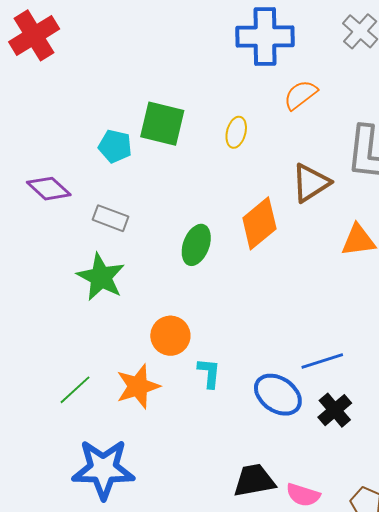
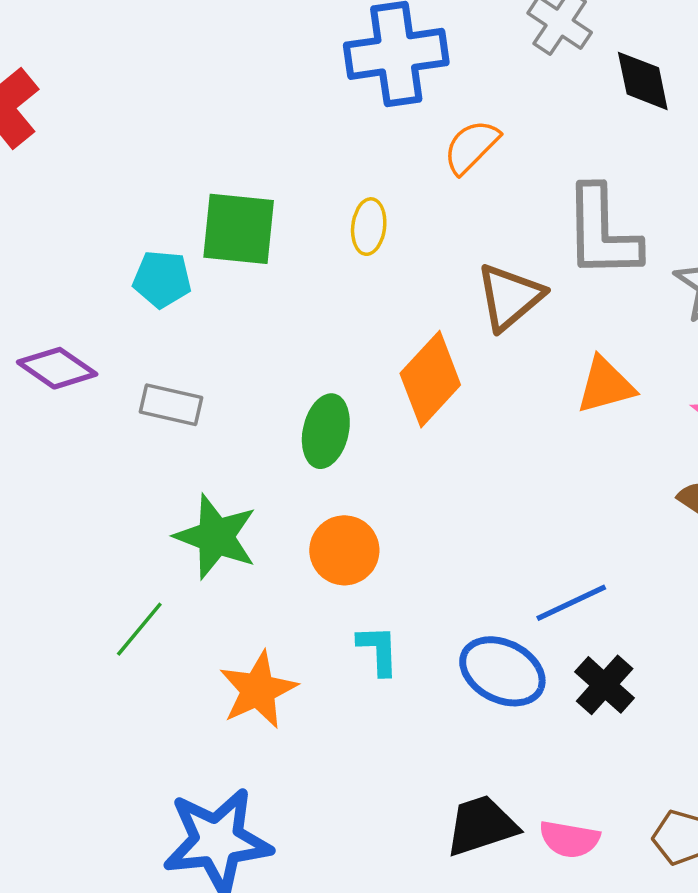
green star: (101, 277) -> (216, 537), moved
orange circle: (170, 336) -> (344, 550), moved
green line: (75, 390) -> (139, 629), moved

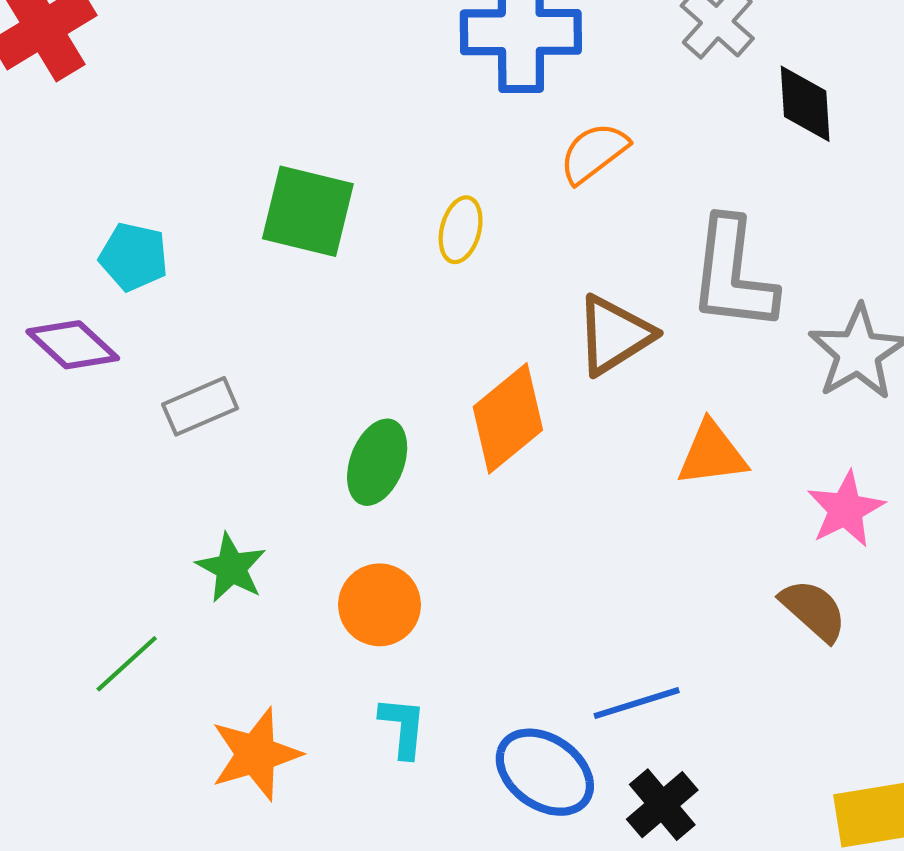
cyan pentagon: (162, 279) -> (134, 257), moved
gray rectangle: (171, 405) -> (200, 406), turned -44
green star: (216, 537) -> (231, 568), size x0.7

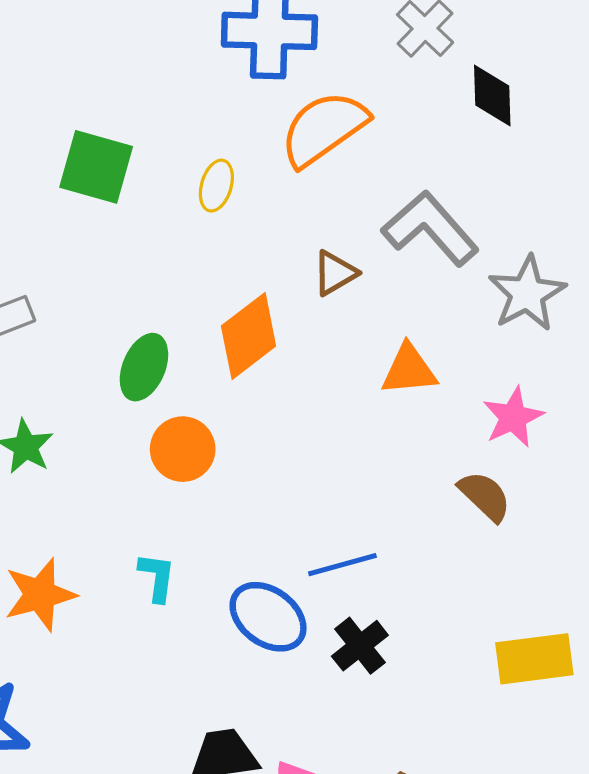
orange semicircle: (594, 153) -> (324, 128), size x1.6
gray L-shape: (733, 274) -> (430, 228), turned 130
brown triangle: (614, 335) -> (335, 273), size x0.7
orange circle: (380, 605) -> (183, 449), moved

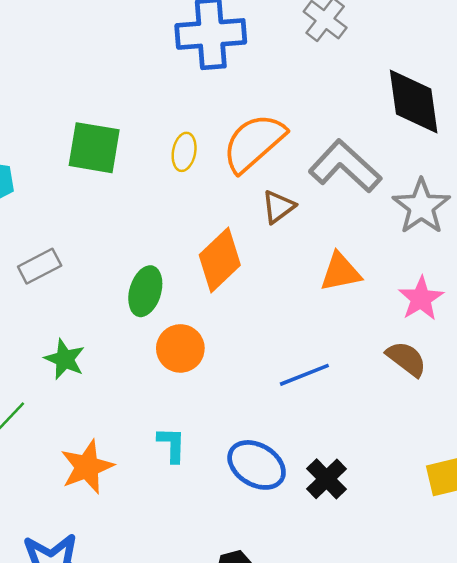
black diamond: (492, 96) -> (414, 101), moved, size x1.5
orange semicircle: (324, 128) -> (254, 143), moved
blue line: (342, 565) -> (304, 375), moved

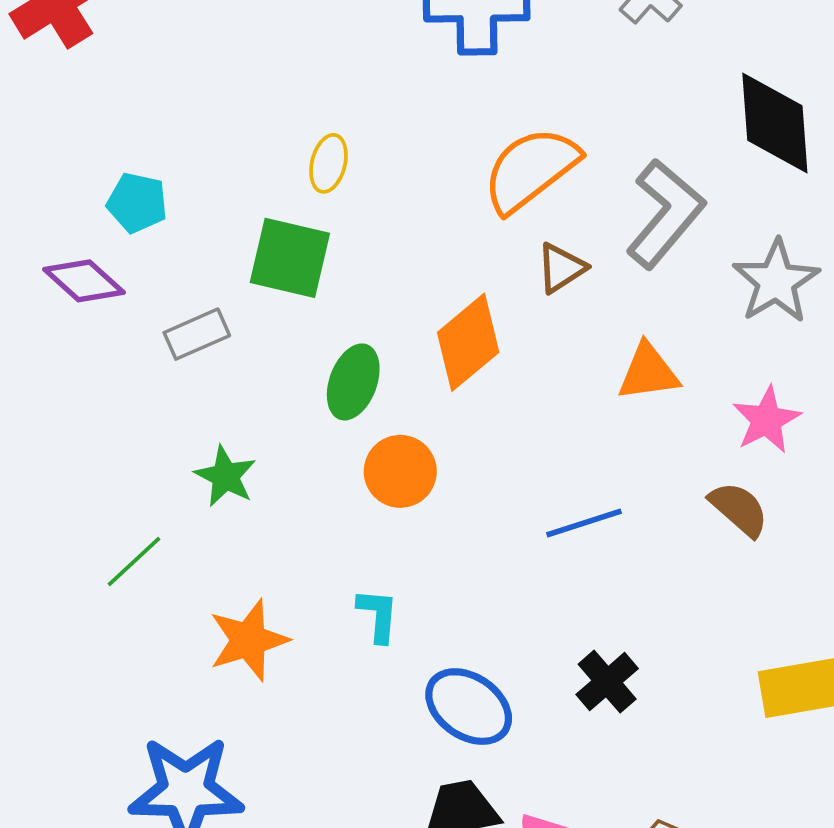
green square: (94, 148) -> (290, 258), moved
yellow ellipse: (184, 152) -> (328, 163), moved
gray L-shape: (345, 166) -> (665, 214), turned 84
blue ellipse: (257, 465) -> (469, 707), moved

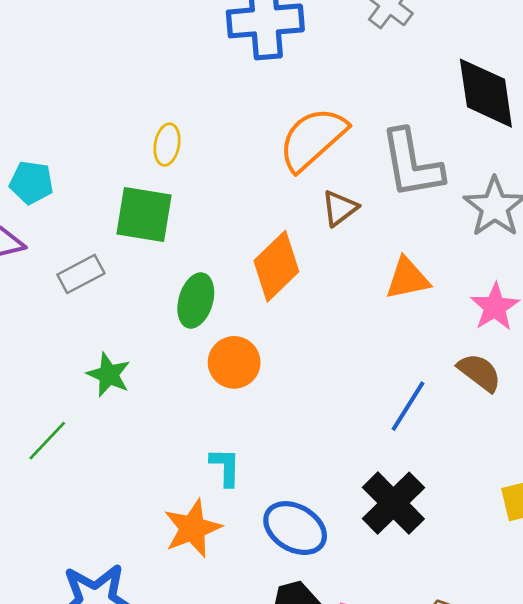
gray L-shape: (665, 214) -> (412, 164), turned 134
blue line: (584, 523) -> (408, 406), moved, turned -36
orange star: (249, 640) -> (192, 528), moved
black cross: (607, 682) -> (393, 503), size x1.4

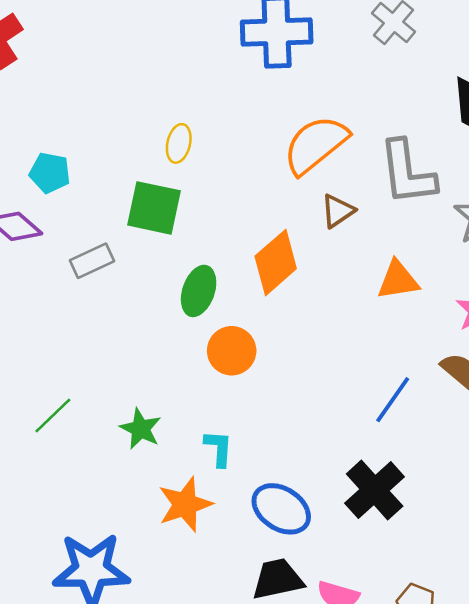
green star: (109, 375) -> (141, 429), moved

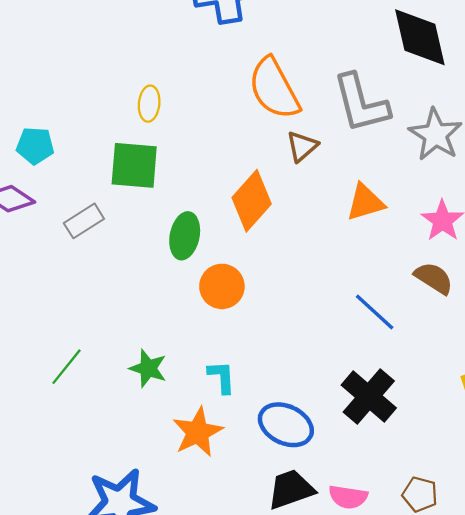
orange semicircle: (316, 145) -> (274, 89), turned -72
blue line: (393, 400) -> (375, 312), turned -75

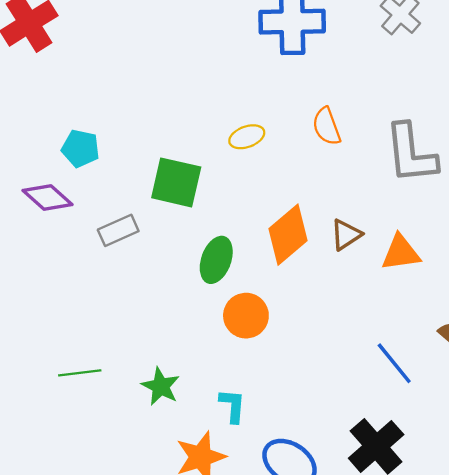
orange semicircle: (274, 89) -> (327, 126), size x0.6
yellow ellipse: (149, 104) -> (247, 137), moved, turned 56
brown triangle: (302, 146) -> (346, 235), moved
green line: (67, 367) -> (80, 373), turned 36

